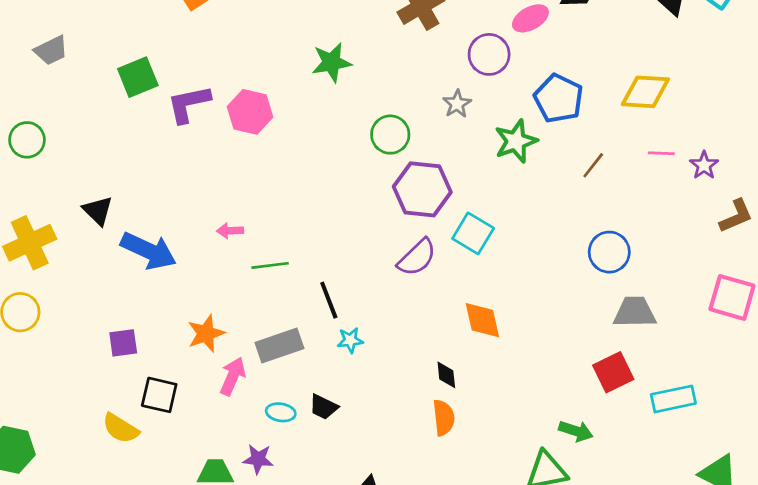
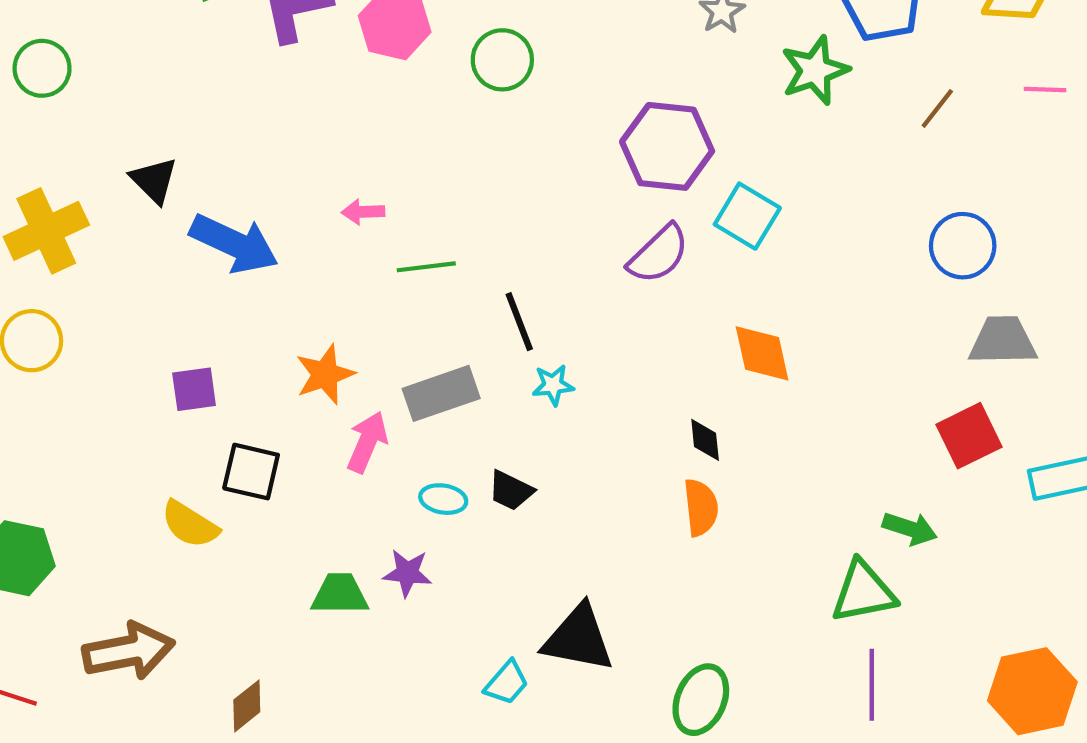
green circle: (390, 135) -> (502, 60), moved

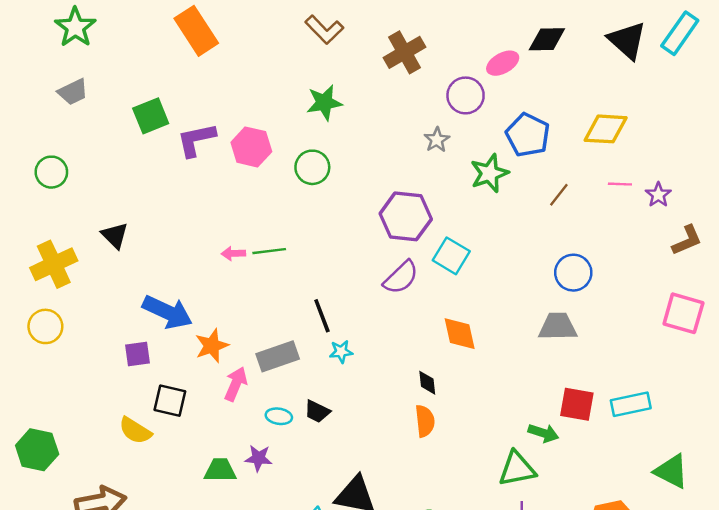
blue arrow: (234, 244) -> (167, 312), moved
green line: (426, 267) -> (269, 251), moved
gray trapezoid: (1003, 341) -> (558, 326), moved
red square: (969, 436) -> (577, 404), moved, turned 36

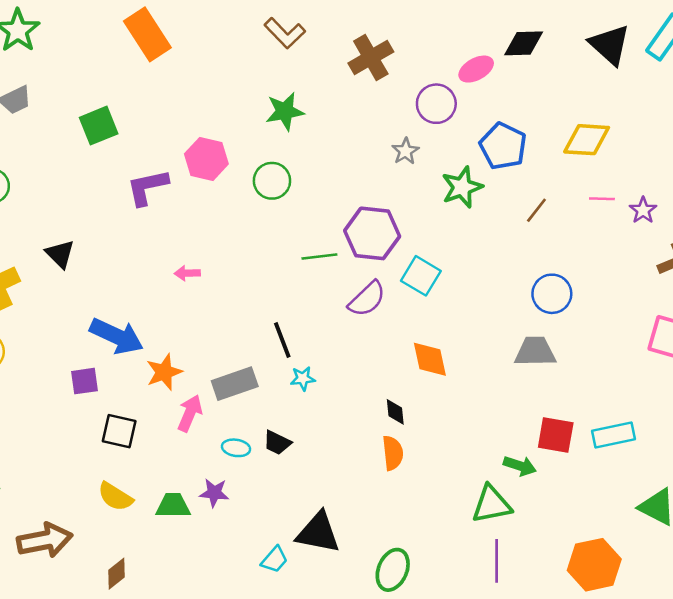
purple L-shape: (196, 140) -> (147, 187), moved
green line: (269, 251) -> (319, 257), moved
yellow semicircle: (135, 431) -> (115, 497), moved

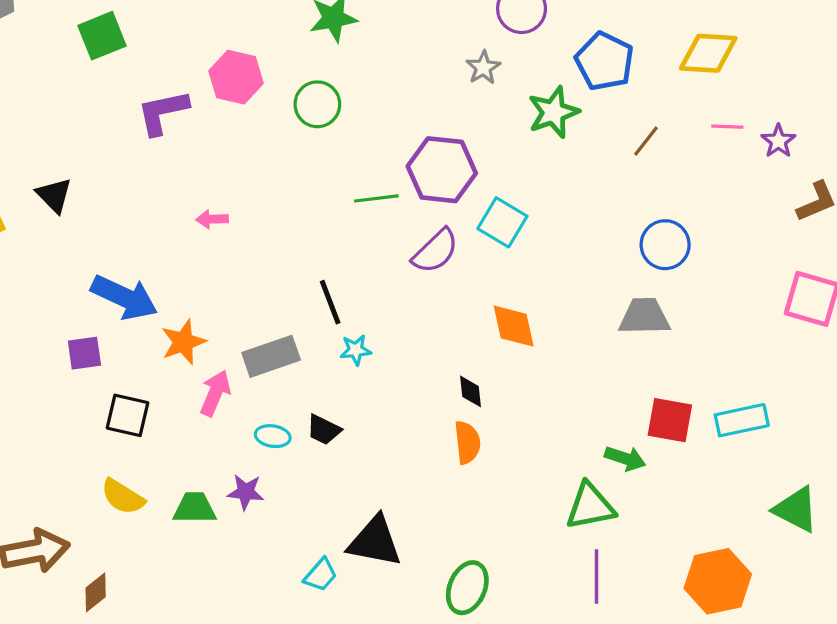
brown diamond: (117, 574) -> (96, 592), moved

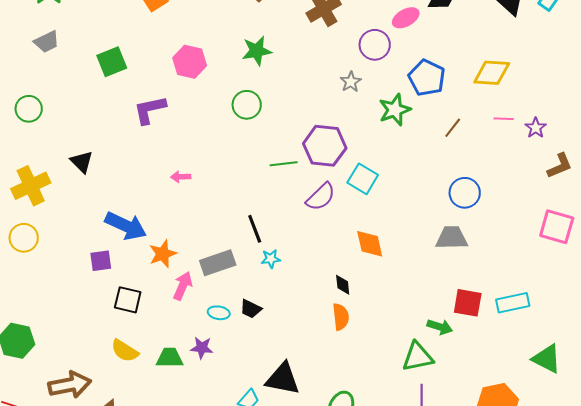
pink hexagon: (236, 77) -> (190, 62), moved

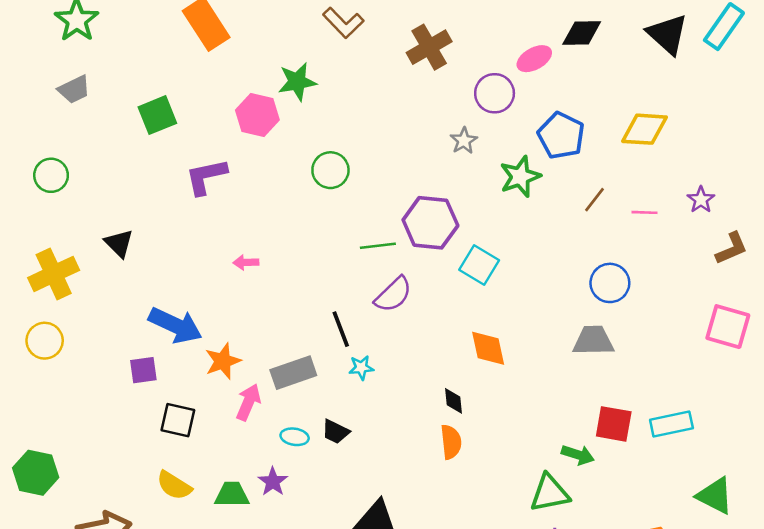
green star: (257, 51) -> (297, 82), moved
pink line: (504, 119) -> (644, 212), moved
purple semicircle: (321, 197) -> (393, 294), moved
purple star: (202, 348) -> (273, 482), turned 30

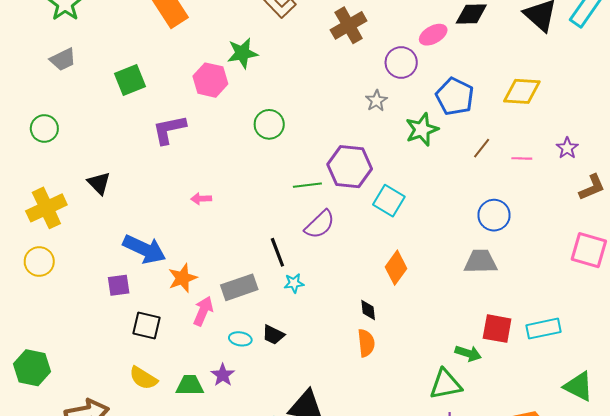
orange diamond: (488, 348) -> (396, 268), turned 48

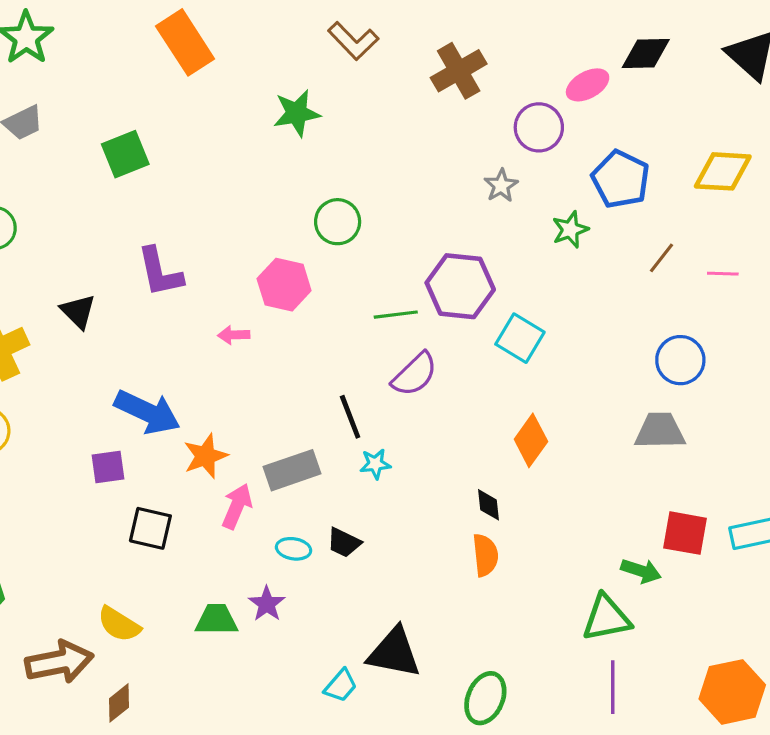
pink hexagon: (210, 80) -> (284, 285), moved
purple L-shape: (169, 130) -> (160, 272), moved, turned -90
green star: (422, 130) -> (570, 230), size x0.7
yellow semicircle: (143, 378) -> (119, 624), moved

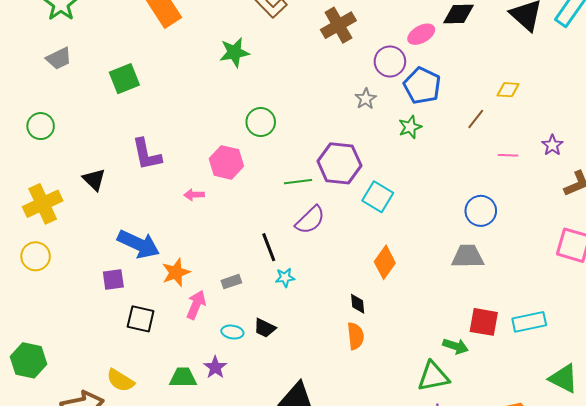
yellow diamond: (723, 171) -> (508, 90), size x0.6
blue pentagon: (621, 179) -> (422, 86), moved
brown line: (661, 258) -> (476, 119), moved
gray rectangle: (292, 470) -> (231, 282), size x0.6

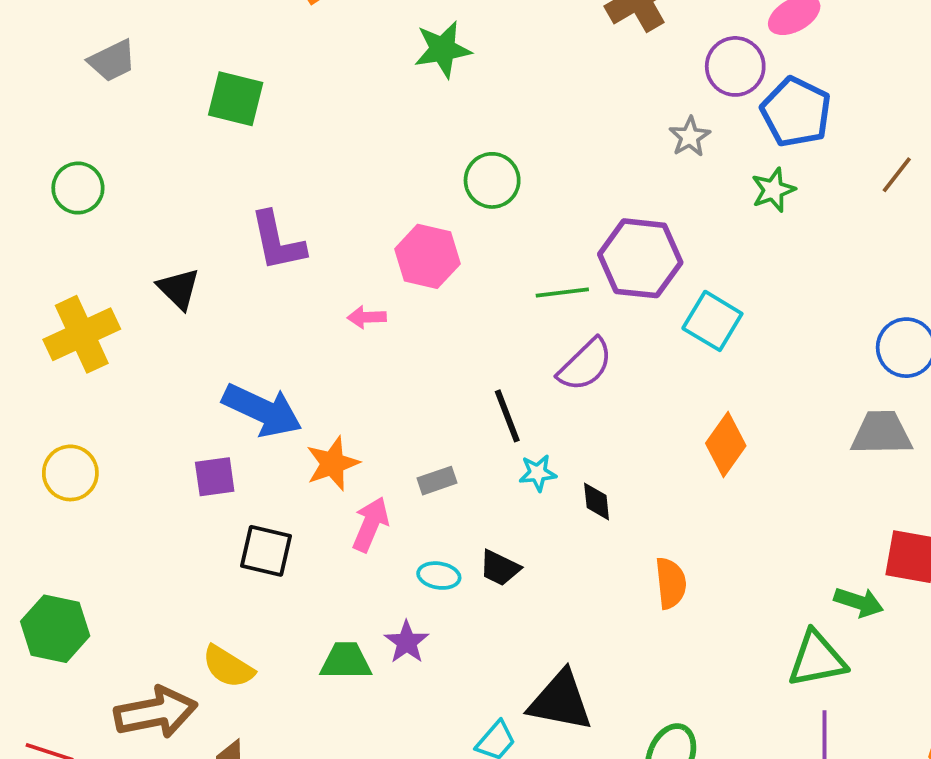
green square: (124, 79) -> (236, 99), turned 36
yellow circle: (36, 256) -> (70, 473), moved
black diamond: (358, 304) -> (597, 501), moved

